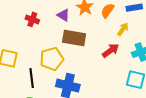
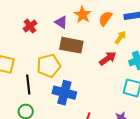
red cross: (32, 19) -> (30, 26), turned 32

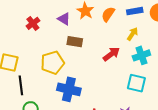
yellow arrow: (120, 37) -> (132, 34), moved
brown rectangle: (71, 45) -> (75, 42), size x0.7
black line: (28, 85) -> (21, 85), moved

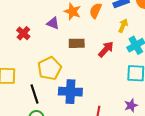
brown rectangle: (75, 42) -> (77, 43), moved
black line: (21, 85) -> (35, 94), moved

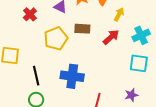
yellow arrow: (123, 26) -> (119, 14), moved
yellow pentagon: (50, 68) -> (56, 39), moved

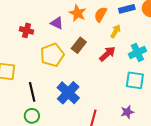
red cross: (30, 14) -> (26, 30), turned -32
brown rectangle: (82, 29) -> (79, 45), turned -56
blue cross: (72, 76) -> (68, 93), turned 35

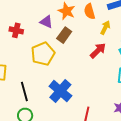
orange semicircle: (100, 14) -> (90, 11), turned -42
brown rectangle: (79, 45) -> (64, 35), moved

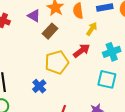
yellow pentagon: (43, 54) -> (57, 62), moved
blue cross: (60, 91) -> (39, 86), size x0.6

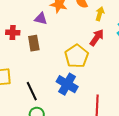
brown rectangle: (50, 31) -> (34, 43), moved, turned -35
blue cross: (39, 86) -> (67, 84), size x1.5

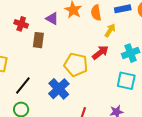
yellow pentagon: (77, 56) -> (76, 65), turned 30
black line: (32, 91) -> (23, 86), turned 48

